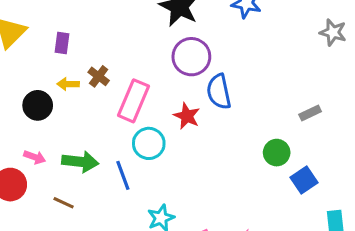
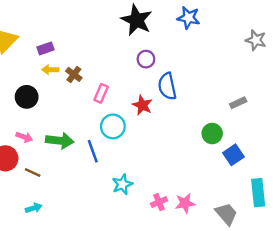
purple rectangle: (62, 43) -> (46, 48), turned 63
purple circle: (191, 57) -> (146, 59), size x0.6
yellow arrow: (68, 84) -> (50, 70), moved
pink rectangle: (134, 101) -> (101, 93), size x0.6
brown line: (64, 203) -> (33, 173), moved

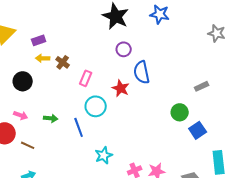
green arrow: (60, 141) -> (51, 118), size x0.6

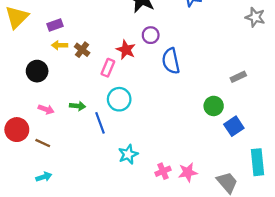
red star: (121, 88) -> (126, 50), moved
pink arrow: (21, 115) -> (46, 109), moved
green arrow: (51, 118) -> (78, 106), moved

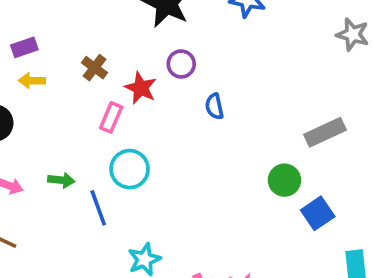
brown cross: (82, 50) -> (95, 68), moved
blue semicircle: (171, 61) -> (214, 106), size x0.6
gray rectangle: (238, 77) -> (325, 132), size x1.5

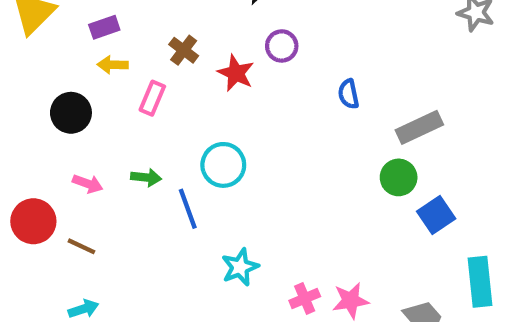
blue semicircle: (214, 106) -> (348, 94), moved
pink rectangle: (111, 117) -> (152, 98), moved
gray rectangle: (325, 132) -> (419, 127), moved

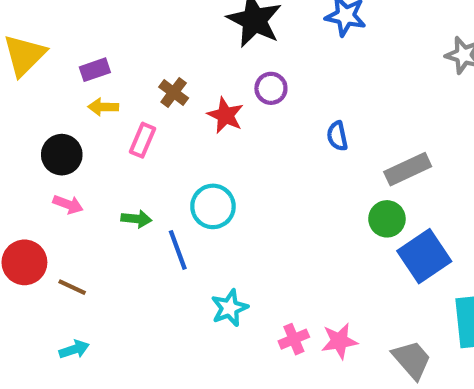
pink arrow: (88, 184) -> (68, 204), moved
blue square: (436, 215) -> (424, 256), size x1.4

